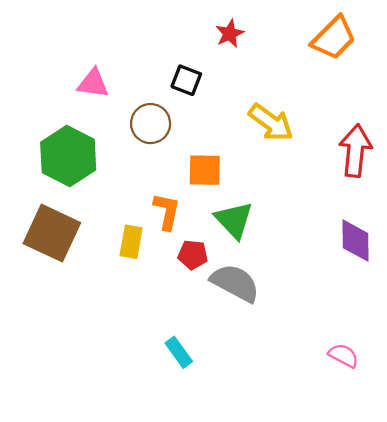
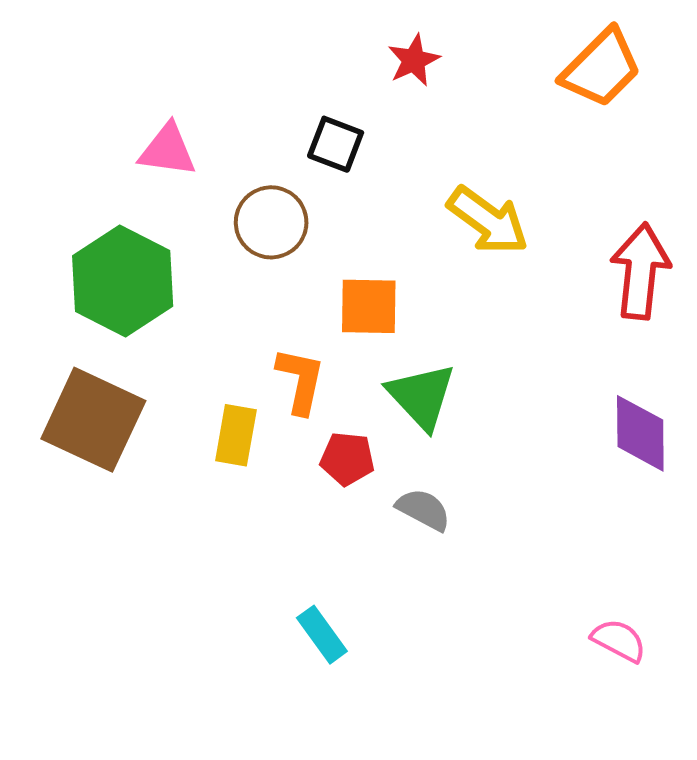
gray semicircle: (235, 283) -> (423, 510), size x0.6

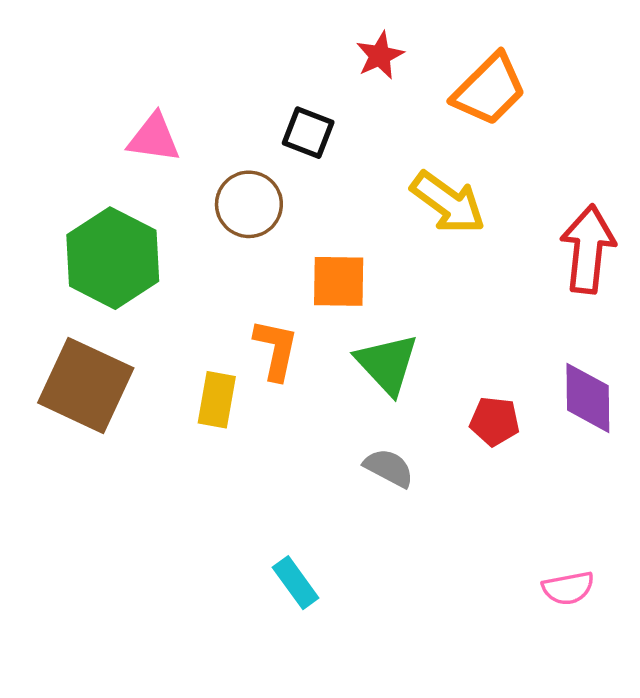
orange trapezoid: (601, 68) -> (489, 90), moved
red pentagon: (347, 459) -> (495, 421), moved
pink semicircle: (619, 640) -> (568, 588), turned 141

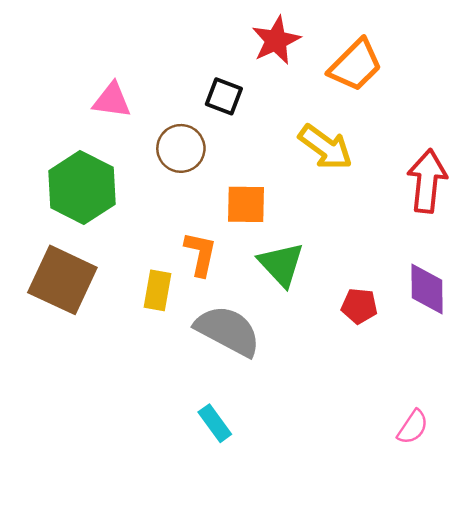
red star: (380, 55) -> (276, 40), size x1.4
gray semicircle: (389, 468) -> (228, 331), moved, size x1.8
pink semicircle: (568, 588) -> (413, 427), turned -45

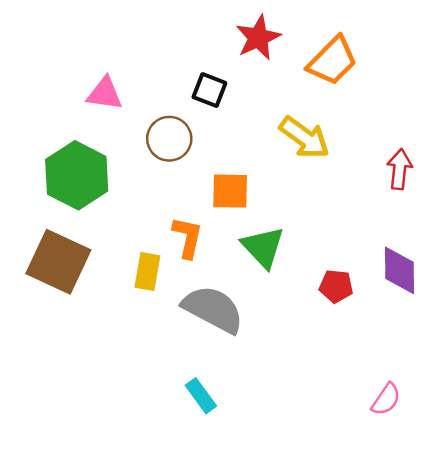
red arrow: (427, 181) -> (399, 169), size x0.7

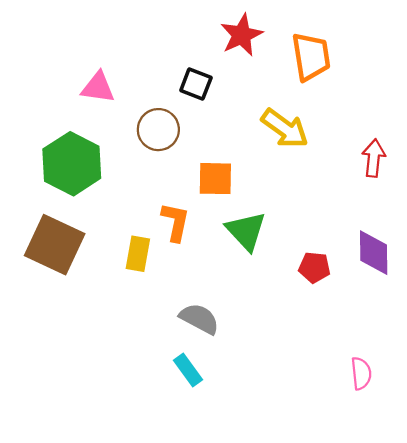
orange trapezoid: (332, 61) -> (311, 57), turned -54
gray semicircle: (213, 309) -> (199, 319), moved, size x0.7
pink semicircle: (386, 399) -> (361, 373), turned -40

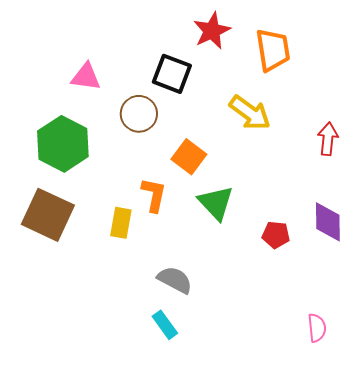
black square: (196, 84) -> (172, 74), size x1.4
orange square: (215, 179) -> (189, 157), turned 36

